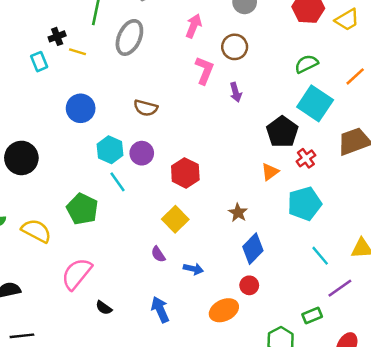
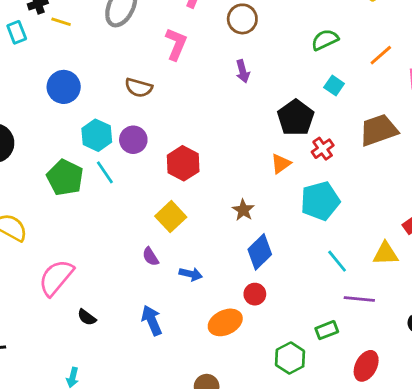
pink L-shape: (204, 70) -> (176, 44), moved
cyan square: (315, 103) -> (334, 86), size x0.5
green pentagon: (82, 209) -> (65, 178), moved
purple line: (340, 288) -> (359, 299), turned 40

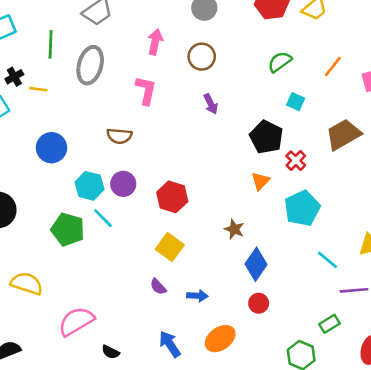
pink semicircle: (56, 278) -> (76, 321), turned 30
orange ellipse: (225, 322) -> (220, 339), moved

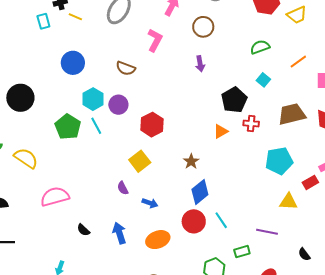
red cross: (296, 161) -> (251, 124), turned 35
cyan pentagon: (302, 208) -> (279, 161), moved
cyan line: (327, 260) -> (221, 220), moved
red circle: (259, 303) -> (194, 221), size x1.5
black semicircle: (111, 352) -> (83, 230), moved

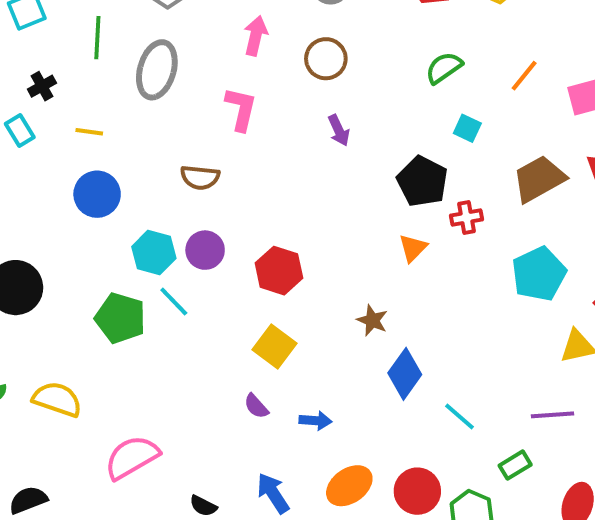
yellow line: (75, 17) -> (89, 132), moved
red circle: (194, 221) -> (417, 491), moved

